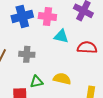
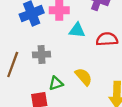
yellow semicircle: (62, 79) -> (84, 77), turned 42

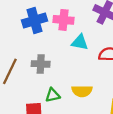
yellow semicircle: (84, 77) -> (82, 91), turned 126

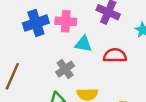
gray cross: (41, 64) -> (65, 69), moved, turned -36

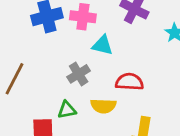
red semicircle: (115, 56) -> (129, 82), moved

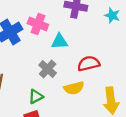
pink cross: (83, 17) -> (38, 24), turned 30
green triangle: (67, 110) -> (36, 97), moved

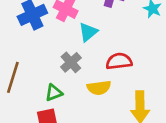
cyan triangle: (59, 41) -> (88, 32), turned -42

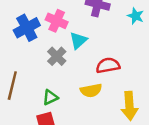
gray cross: (71, 62) -> (57, 56), moved

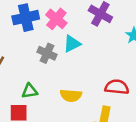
gray cross: (57, 56) -> (47, 53), turned -36
red semicircle: (108, 65) -> (117, 87), moved

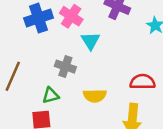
cyan triangle: (72, 44) -> (90, 41), turned -30
gray cross: (47, 53) -> (65, 67), moved

